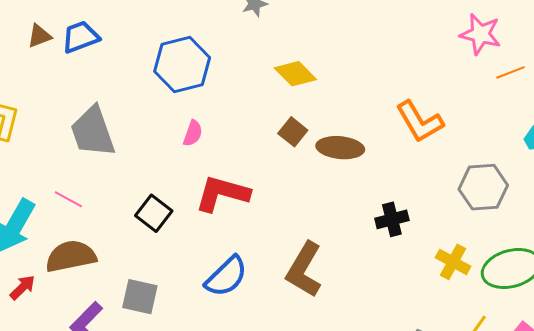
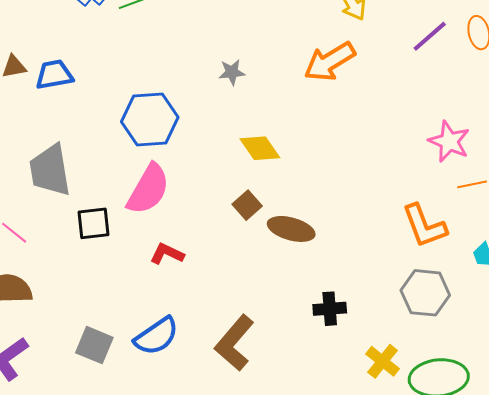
orange L-shape: (420, 122) -> (424, 226), moved
pink semicircle: (193, 133) -> (148, 189), size x2.0
red L-shape: (222, 194) -> (167, 254), size x0.6
black square: (154, 213) -> (94, 223), moved, turned 36
gray square: (140, 297) -> (94, 345), moved

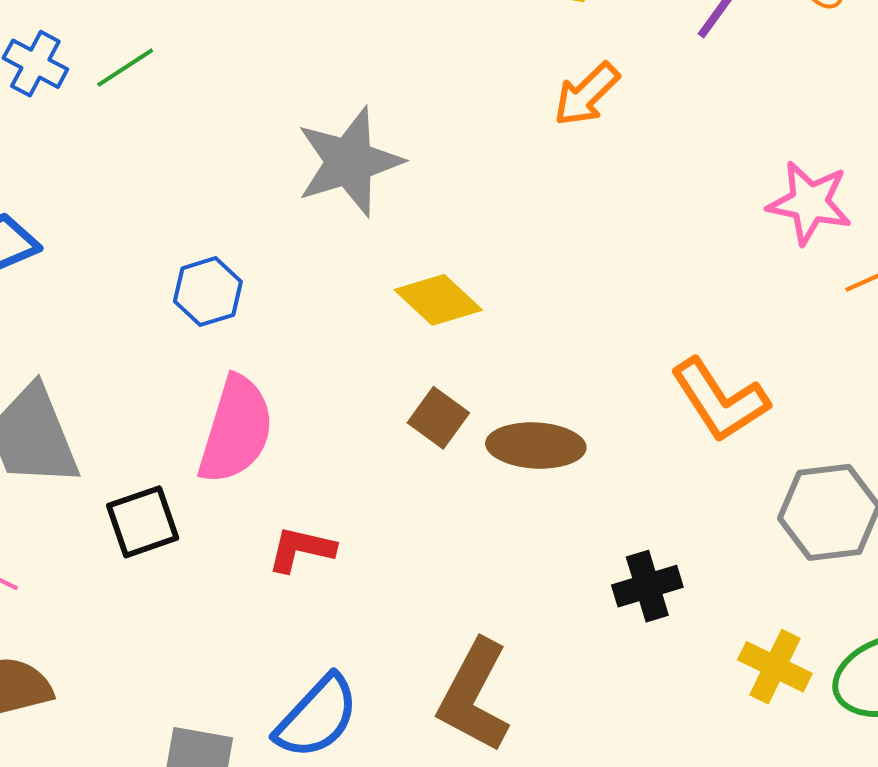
orange arrow: (330, 62) -> (587, 94), moved, size x0.7
gray star: (232, 72) -> (349, 162), size x2.0
blue hexagon: (150, 119) -> (208, 292), size x0.6
orange L-shape: (424, 226) -> (720, 400), moved

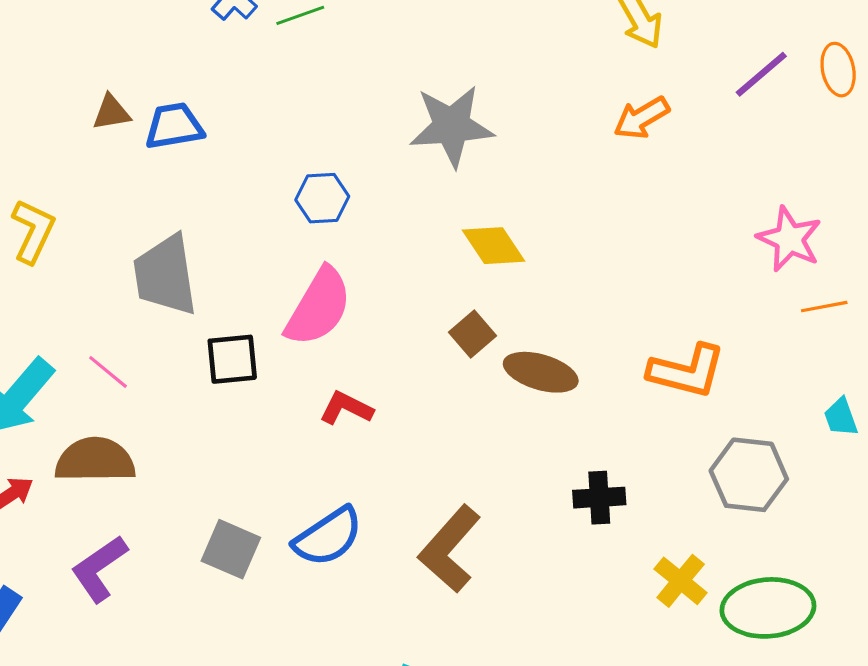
orange L-shape: (720, 400) -> (687, 371), turned -56

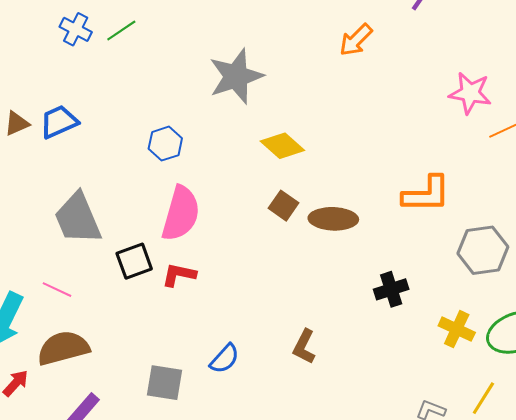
red L-shape: (346, 408) -> (179, 275), moved
blue semicircle: (328, 537) -> (224, 359), size x0.7
brown L-shape: (450, 549) -> (304, 347), size x0.6

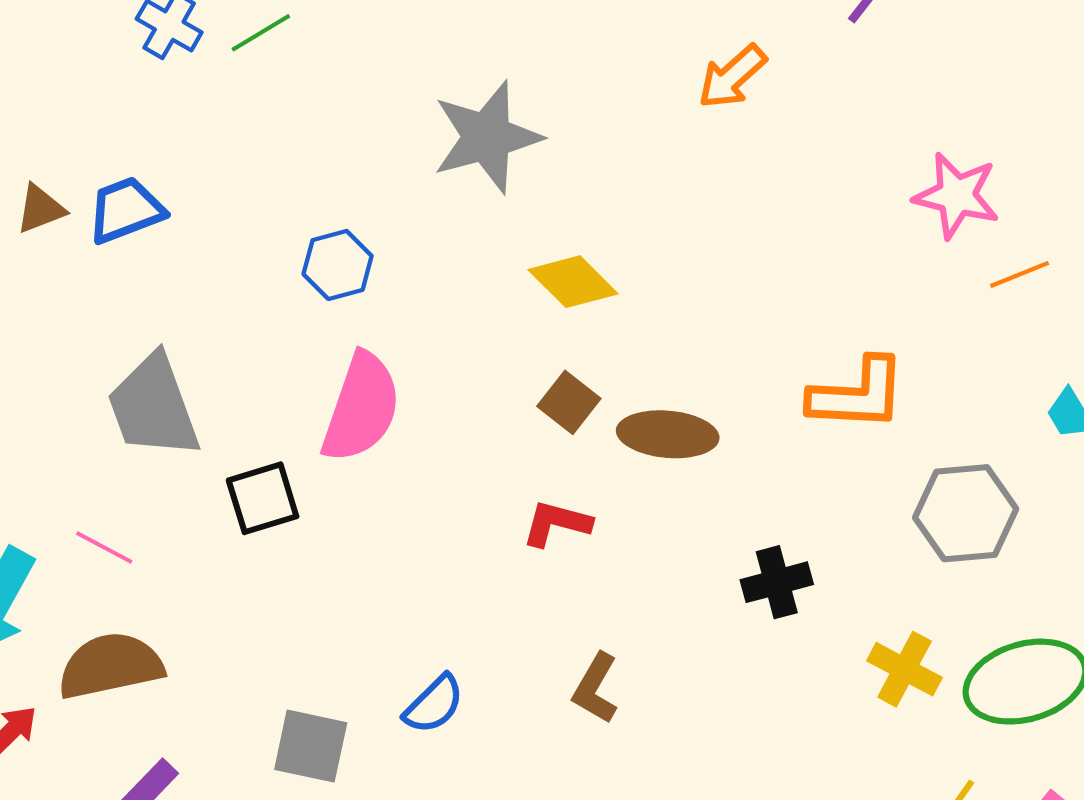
red L-shape: (179, 275) -> (556, 523), moved

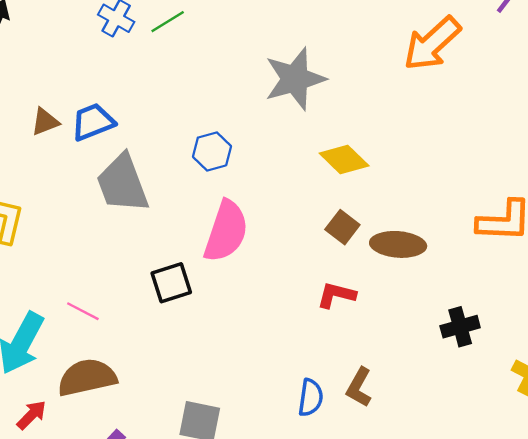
orange arrow: (732, 77) -> (432, 44), size x1.5
gray trapezoid: (153, 407) -> (122, 183), moved
blue semicircle: (434, 704) -> (311, 398), moved, turned -36

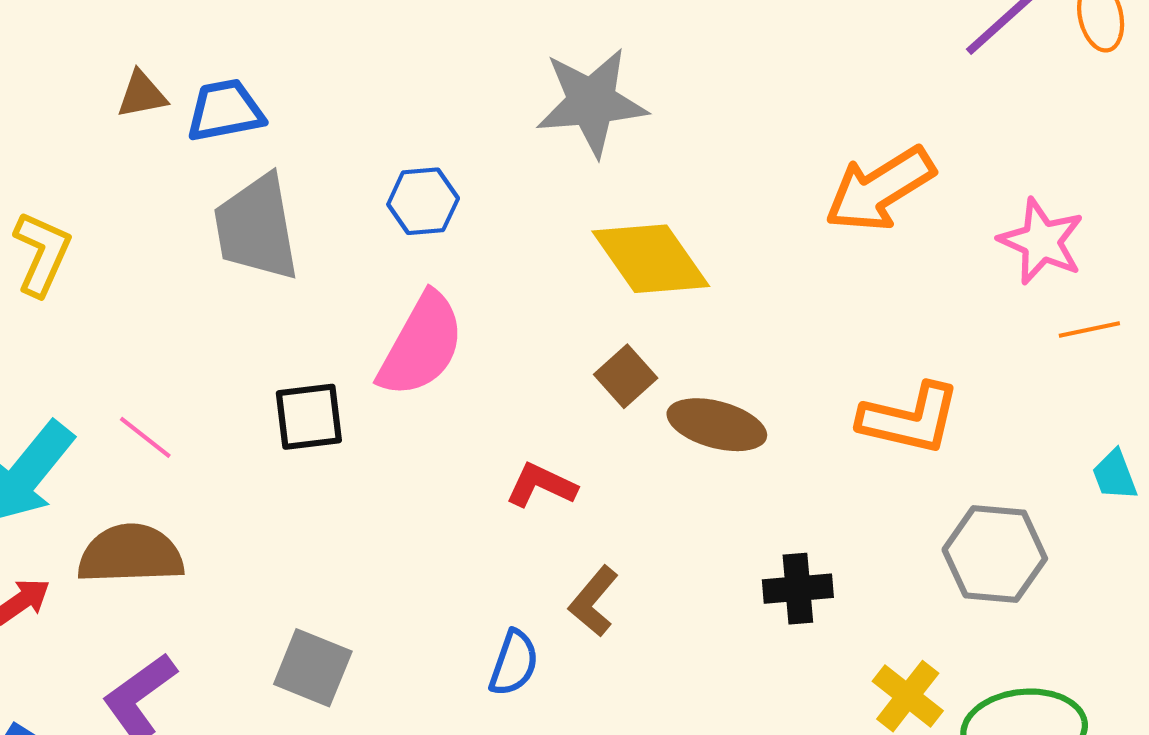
orange arrow: (432, 44) -> (880, 189), moved
yellow diamond: (344, 159) -> (651, 259), size x1.4
red L-shape: (336, 295) -> (541, 485), moved
brown L-shape: (359, 387) -> (594, 601), moved

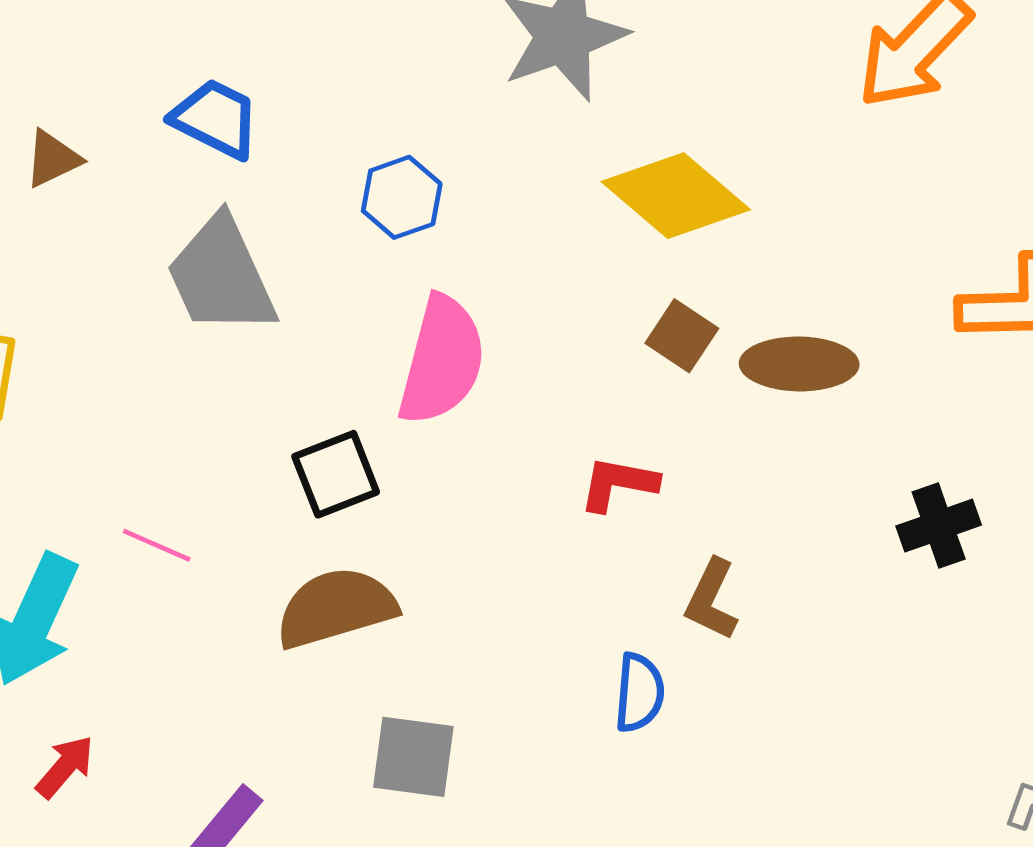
blue trapezoid: (225, 111) -> (216, 119), moved, turned 52
brown semicircle: (131, 554) -> (336, 608), moved

